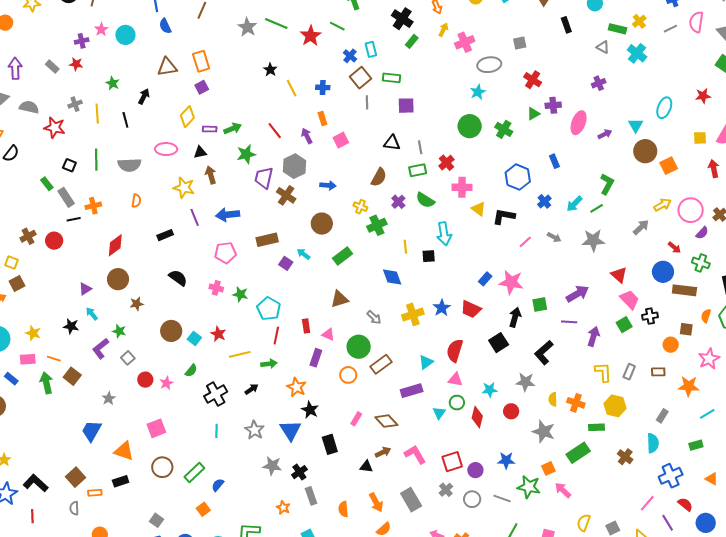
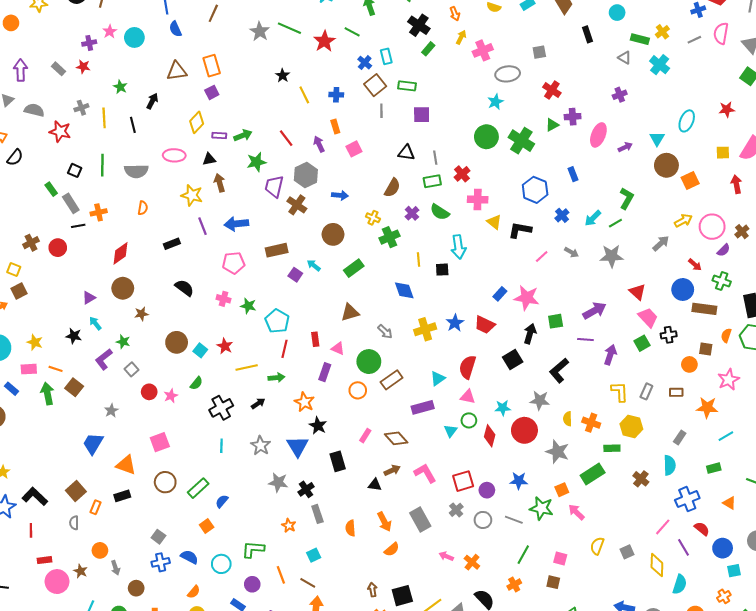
green cross: (504, 129) -> (521, 141), size x1.4
red circle: (511, 411) -> (524, 430), size x1.6
orange rectangle: (95, 493) -> (96, 507), turned -64

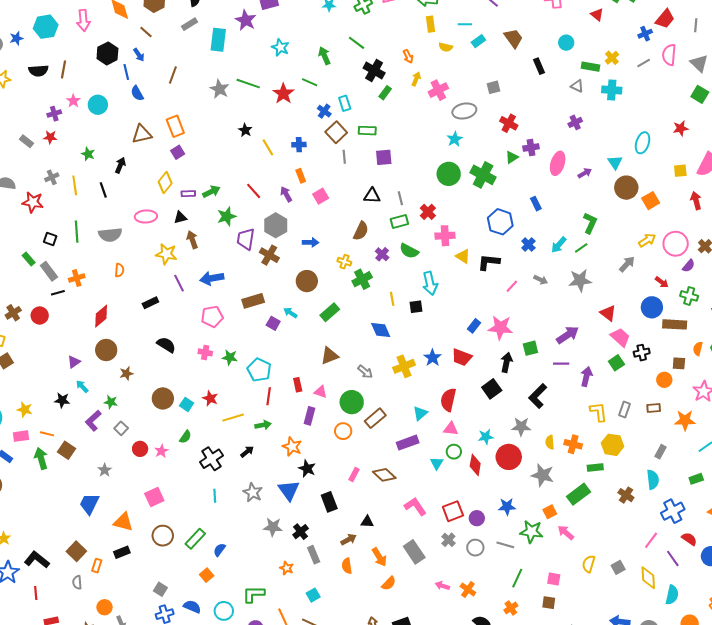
cyan cross: (660, 65) -> (612, 90), turned -30
brown arrow: (392, 470) -> (349, 539), moved

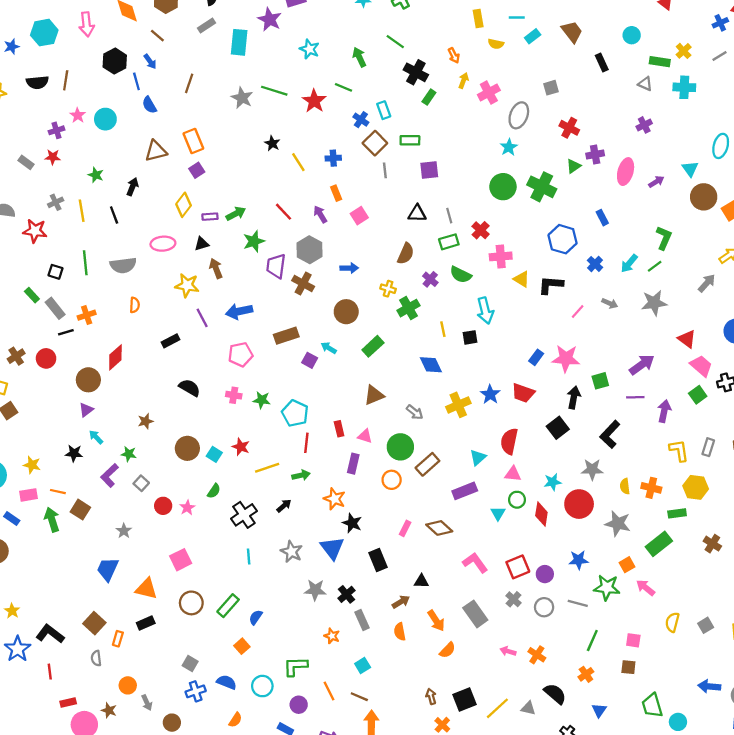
gray ellipse: (464, 111) -> (519, 115), turned -55
brown circle: (106, 350) -> (88, 380), moved

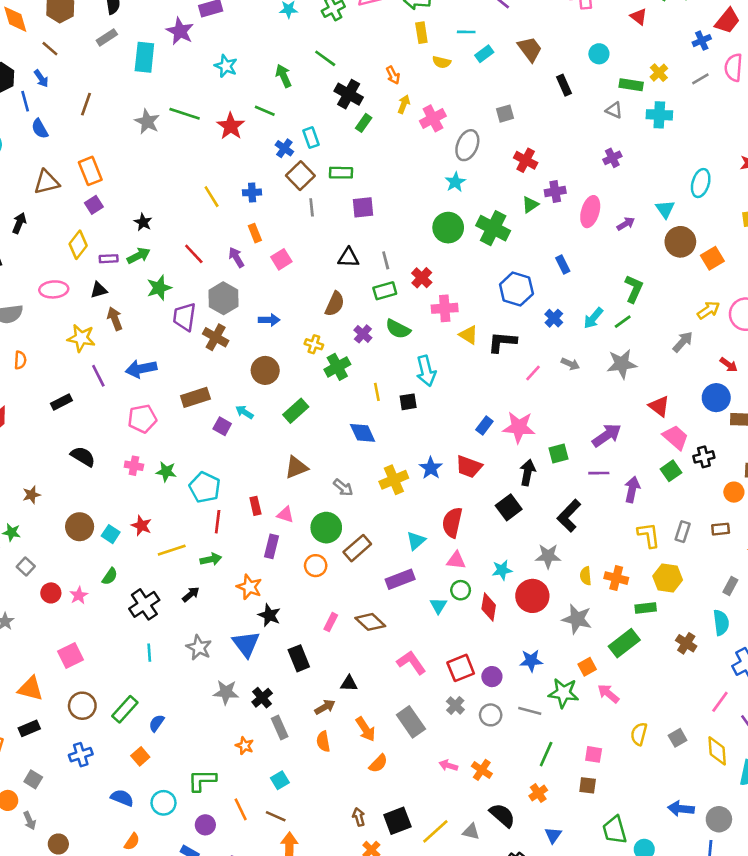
black star: (272, 143) -> (143, 222), moved
gray square: (190, 663) -> (33, 779), moved
blue cross: (196, 691) -> (81, 755), moved

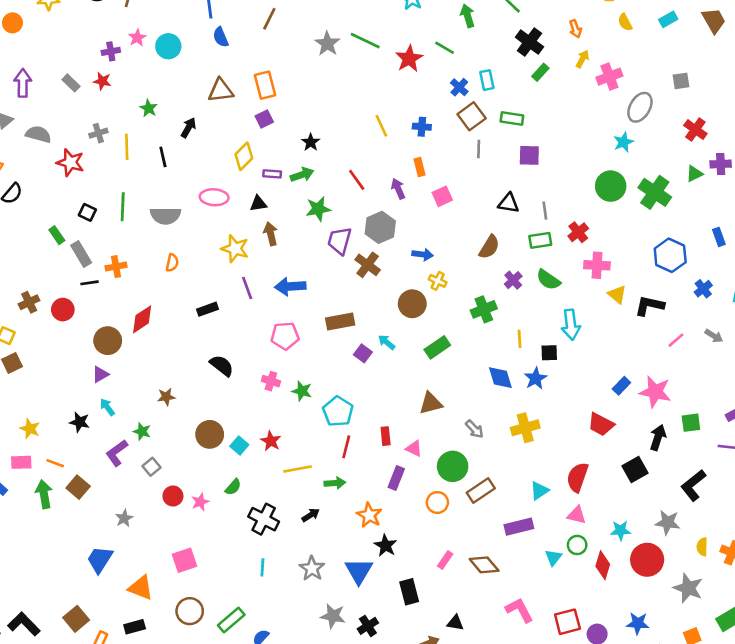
yellow semicircle: (442, 62) -> (625, 22), turned 42
yellow cross: (314, 344) -> (438, 281), moved
blue star: (431, 468) -> (536, 378), moved
black cross: (144, 604) -> (264, 519), turned -36

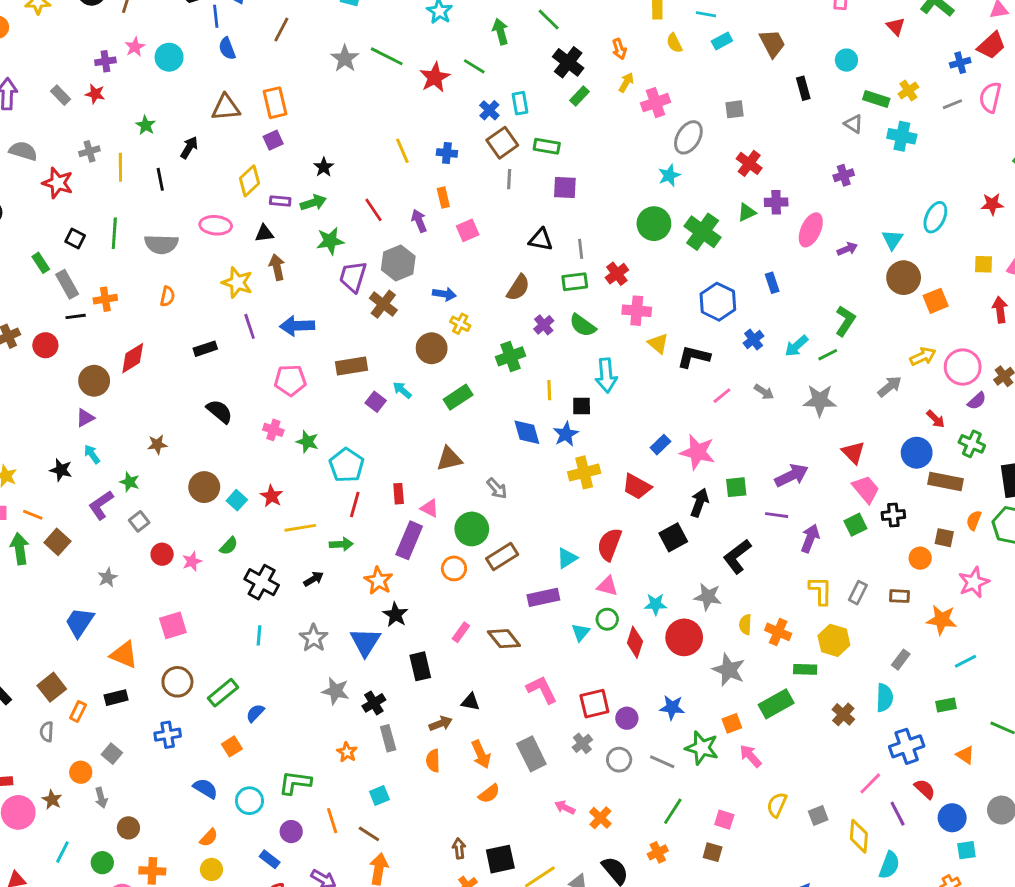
yellow cross: (525, 428) -> (584, 472), moved
purple rectangle: (396, 478) -> (409, 540), size x1.4

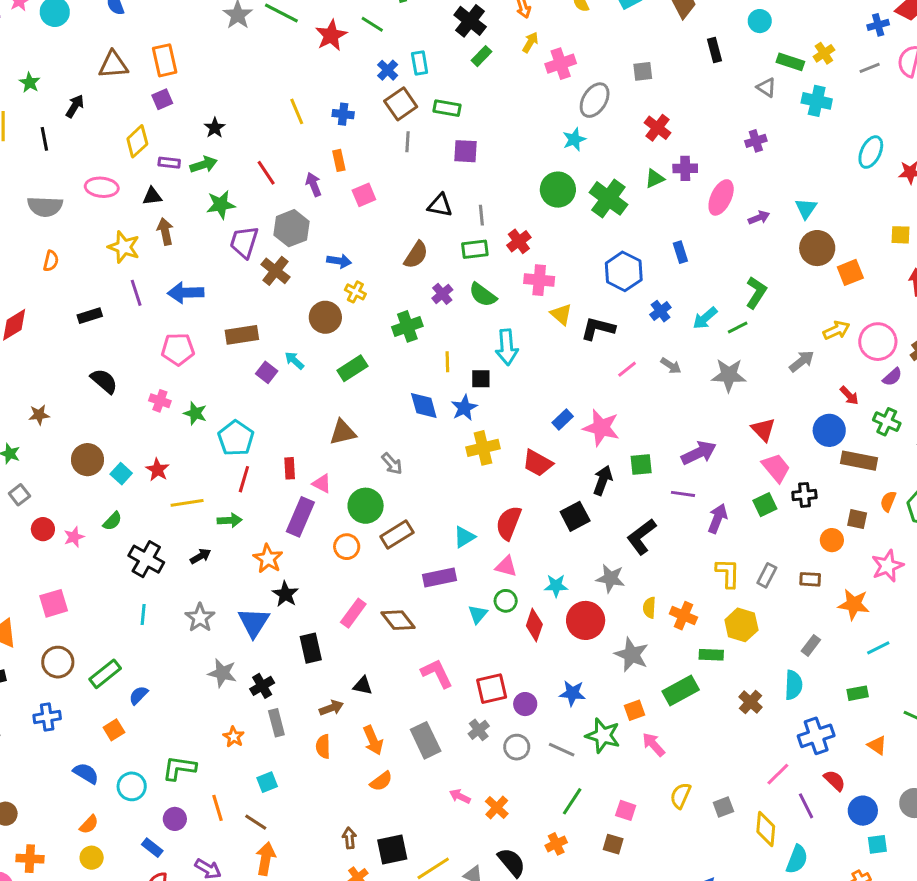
cyan ellipse: (935, 217) -> (871, 152), moved
pink rectangle: (461, 632) -> (353, 613), size x1.4

